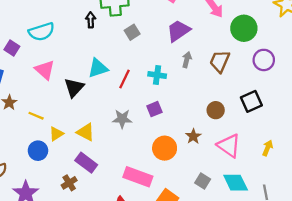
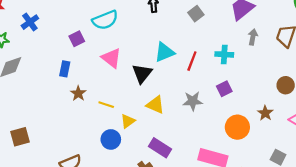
purple square: (12, 48) -> (77, 39), turned 35
yellow triangle: (86, 132) -> (155, 105), moved

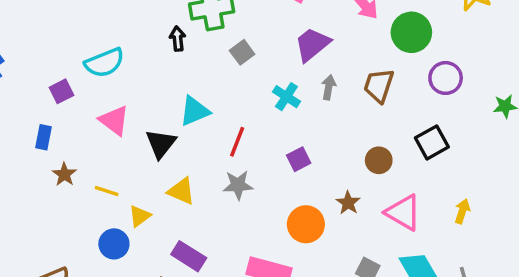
cyan cross: (224, 54) -> (286, 97), moved, turned 30
red line: (192, 61) -> (237, 142), moved
purple square: (224, 89) -> (299, 159), moved

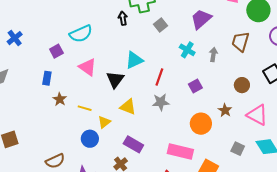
gray arrow: (329, 87) -> (213, 54), moved

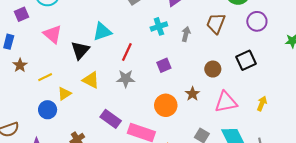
cyan cross: (187, 50) -> (159, 26), turned 35
yellow line: (85, 108) -> (45, 77), turned -48
pink triangle: (257, 115) -> (226, 102), turned -45
purple rectangle: (133, 144) -> (111, 119), moved

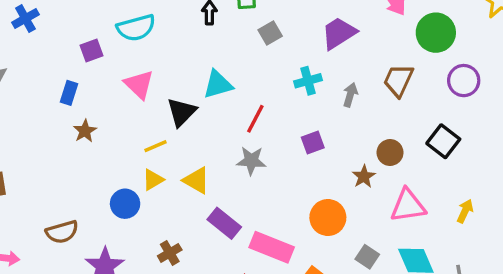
black square: (246, 60) -> (443, 141), turned -30
yellow line: (45, 77) -> (156, 146), moved
yellow triangle: (91, 80) -> (196, 180), moved
brown star: (192, 94) -> (364, 177), moved
orange circle: (166, 105) -> (328, 218), moved

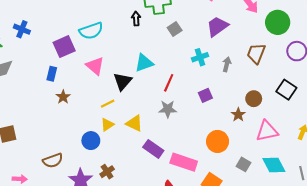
blue cross: (25, 19) -> (22, 29), turned -35
purple square: (91, 50) -> (64, 47), size x1.5
brown cross: (170, 253) -> (107, 172), moved

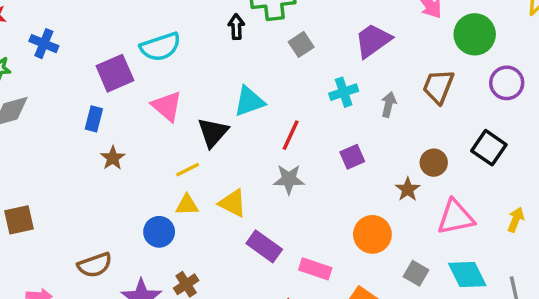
yellow triangle: (107, 125) -> (187, 205), turned 32
pink rectangle: (184, 162) -> (315, 269), size x0.7

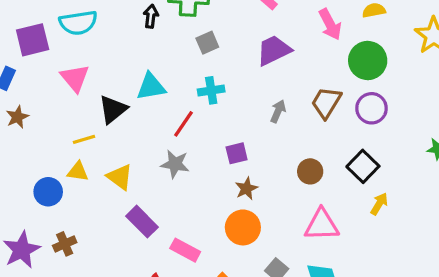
purple circle: (507, 83) -> (372, 108), moved
cyan cross: (344, 92) -> (211, 90), moved
brown star: (408, 189) -> (246, 189), moved
yellow arrow: (516, 220) -> (379, 204), moved

